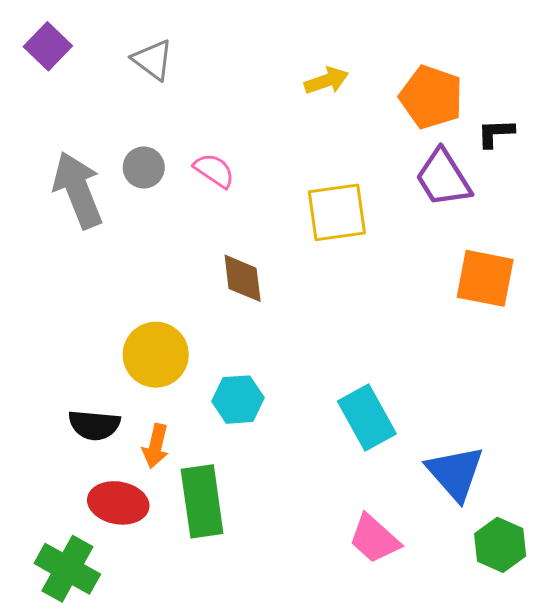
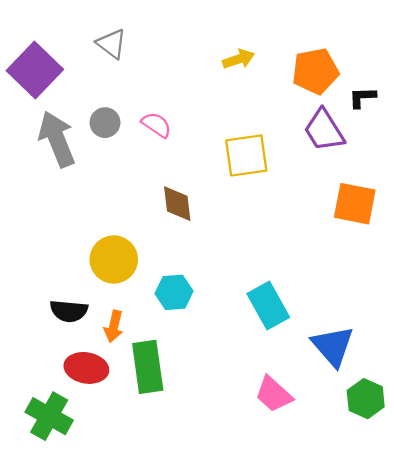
purple square: (48, 46) -> (35, 70), moved, size x1.6
orange pentagon: (431, 97) -> (315, 71), turned -30

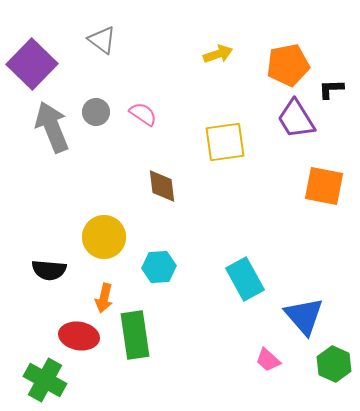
black semicircle: (69, 311) -> (49, 270), moved
pink trapezoid: (274, 394) -> (268, 360), moved, size x0.7

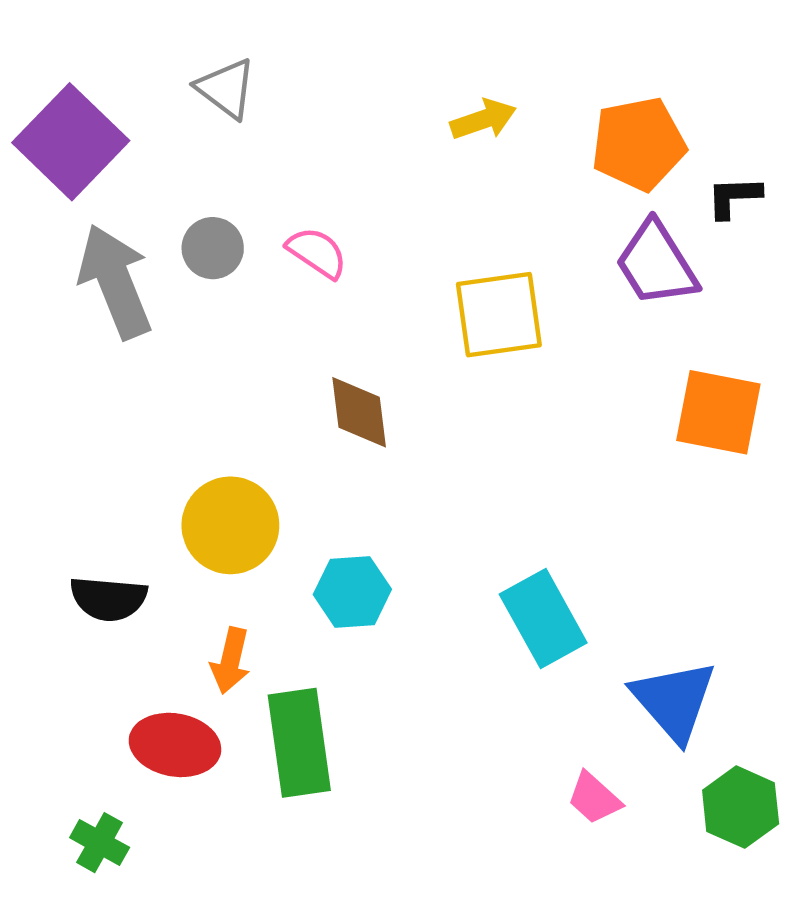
green cross: (45, 380) -> (100, 843), size x0.6

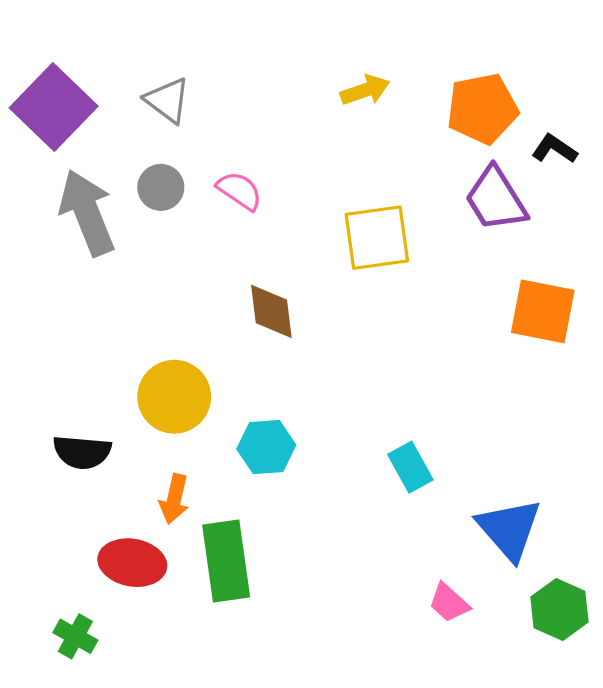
gray triangle: (226, 88) -> (167, 100), moved
black L-shape: (734, 197) -> (554, 149), turned 36
cyan rectangle: (543, 619) -> (410, 467), size x0.7

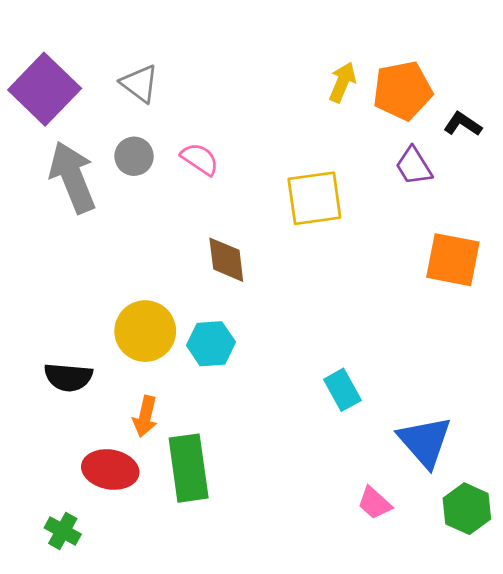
yellow arrow: (365, 90) -> (342, 82), moved, turned -48
purple trapezoid: (496, 199) -> (414, 166), size x0.7
cyan hexagon: (266, 447) -> (211, 344), moved

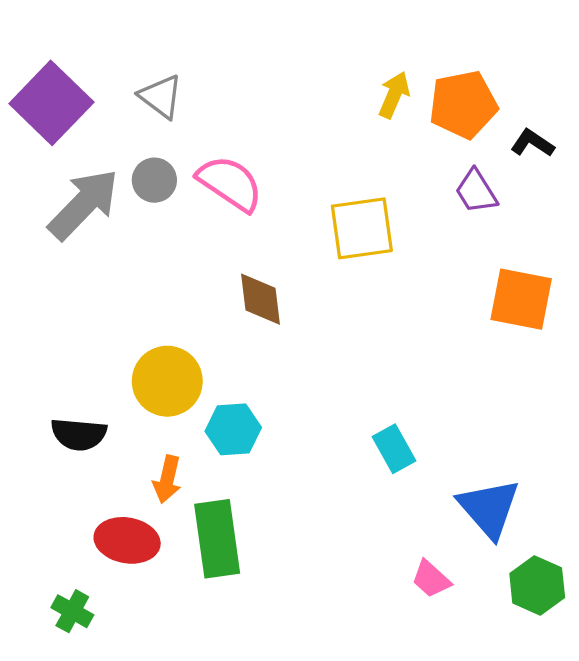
pink semicircle: (200, 159) -> (230, 183), size x1.5
gray arrow: (72, 177) -> (84, 204), turned 66
cyan hexagon: (211, 344) -> (233, 429), moved

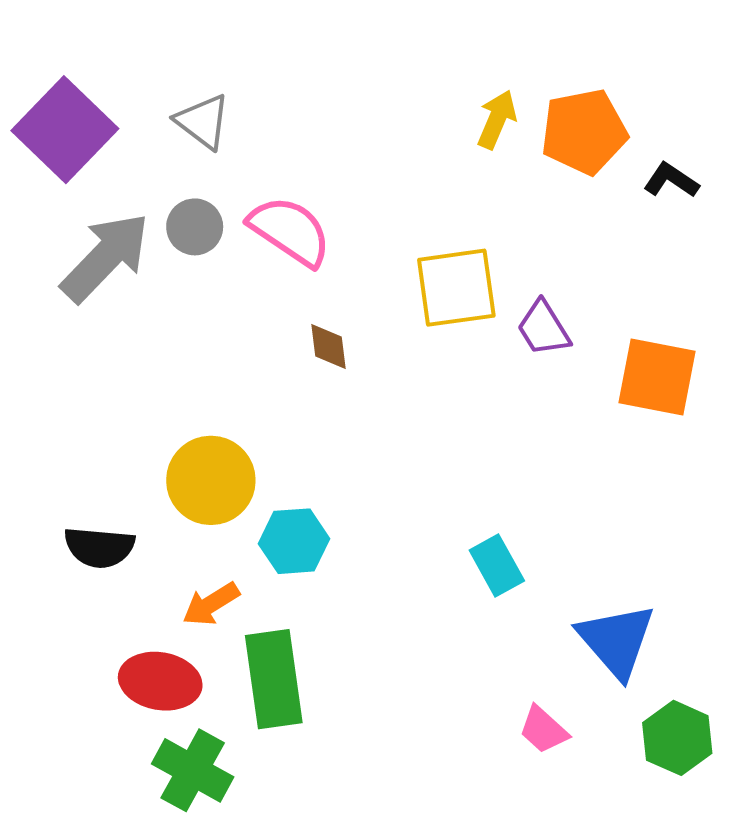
purple trapezoid: (476, 191) -> (543, 328), moved
brown diamond: (261, 299) -> (328, 347), moved, size x0.7
orange arrow: (167, 479) -> (211, 604), turned 45
green cross: (72, 611) -> (193, 770), moved, size x1.5

